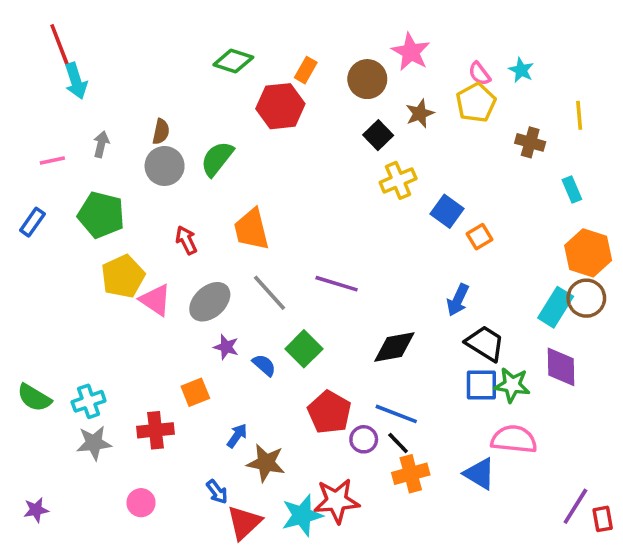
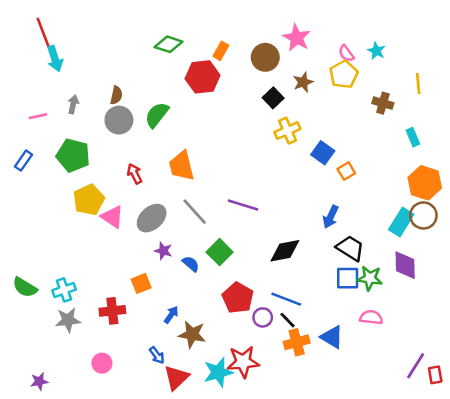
pink semicircle: (514, 439) -> (371, 317), size x0.7
blue triangle: (480, 474) -> (332, 337), moved
purple star: (36, 510) -> (39, 381), moved

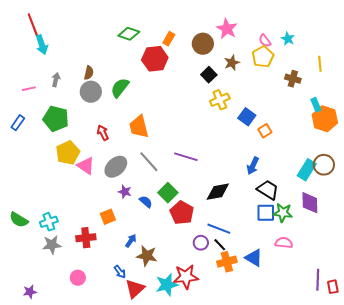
orange hexagon: (425, 183) -> (325, 119), moved
red pentagon: (238, 298) -> (182, 213), moved
purple line: (416, 366) -> (318, 280), turned -30

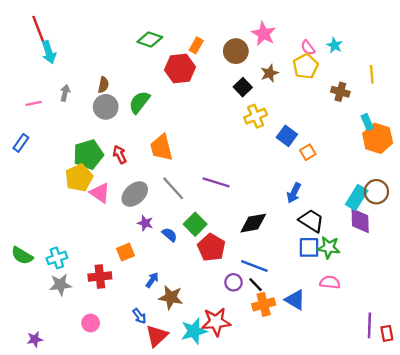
green pentagon: (56, 119) -> (88, 155), moved, turned -30
purple diamond: (310, 203) -> (360, 221), moved

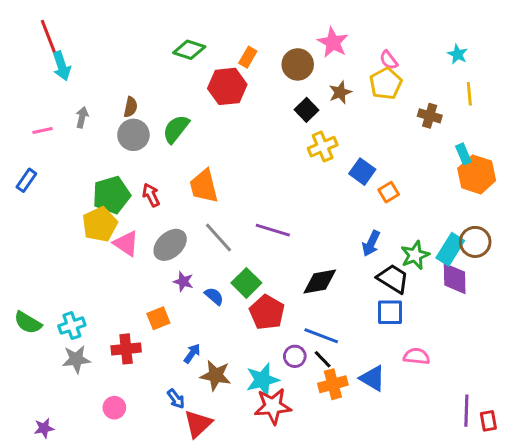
cyan star: (335, 45) -> (458, 54), moved
green star: (329, 247) -> (415, 255), moved, turned -30
cyan star: (194, 331) -> (263, 380), moved

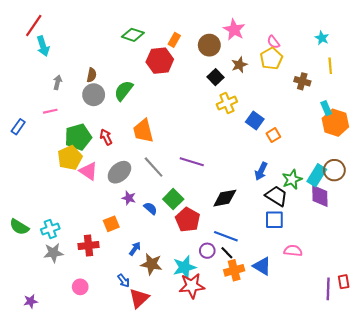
red line: (48, 37) -> (34, 26), turned 55
pink line: (42, 130) -> (50, 111), moved
red rectangle: (488, 421) -> (344, 282), moved

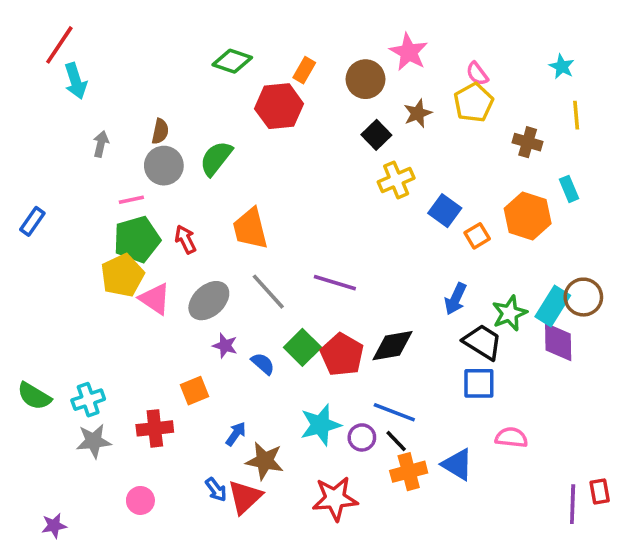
pink line: (50, 111) -> (131, 200), moved
orange hexagon: (335, 123) -> (528, 216), moved
red pentagon: (188, 220) -> (342, 355), moved
cyan star: (185, 267) -> (320, 425), moved
red triangle: (139, 298) -> (245, 497), moved

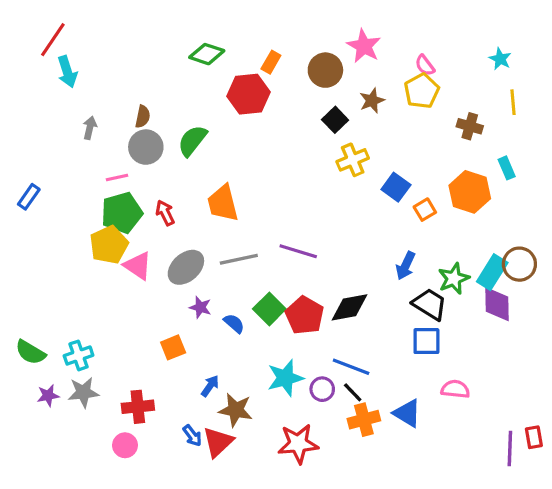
gray line: (268, 292) -> (239, 259), turned -60
red cross: (155, 428) -> (138, 407), moved
purple star: (54, 526) -> (48, 396), moved

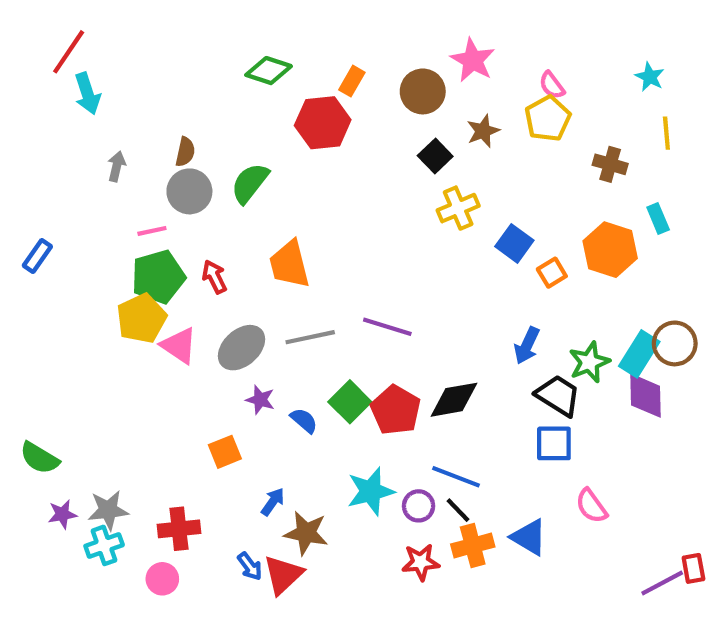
cyan cross: (79, 355) -> (104, 545), moved
pink semicircle: (455, 389) -> (591, 506), turned -132
red star: (298, 444) -> (421, 562), moved, size x0.7
purple line: (510, 448) -> (662, 583), turned 60

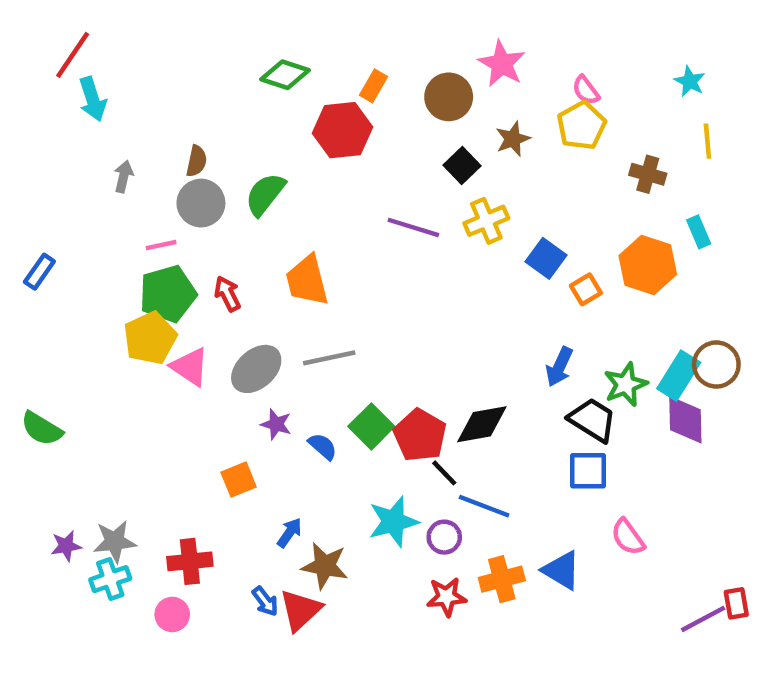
purple line: (387, 327) -> (413, 227), moved
green semicircle: (39, 458) -> (42, 429), moved
black line: (458, 510) -> (444, 473), moved

